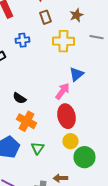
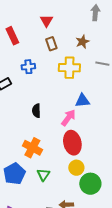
blue triangle: (76, 74) -> (82, 101), turned 35
black semicircle: (19, 98) -> (36, 111), moved, turned 56

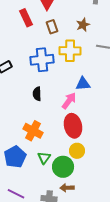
red rectangle: (12, 36) -> (26, 18), moved
blue cross: (28, 67) -> (42, 60), moved, size x1.6
green circle: (90, 184) -> (63, 167), moved

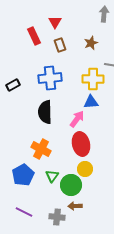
yellow cross: (70, 51) -> (93, 79), moved
black semicircle: (37, 94) -> (45, 112), size x1.6

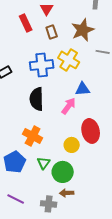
brown star: (91, 43) -> (83, 30), size x1.6
yellow cross: (93, 79) -> (69, 60), moved, turned 30
red ellipse: (81, 144) -> (91, 131), moved
yellow circle: (85, 169) -> (72, 145), moved

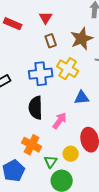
red rectangle: (26, 23) -> (13, 24), moved, turned -42
pink arrow: (69, 106) -> (60, 121), moved
green triangle: (44, 163) -> (51, 162), moved

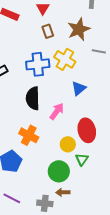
blue triangle: (82, 98) -> (79, 88), turned -35
green triangle: (51, 162) -> (82, 159), moved

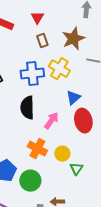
red ellipse: (87, 130) -> (83, 121), moved
orange cross: (29, 135) -> (37, 149), moved
green circle: (59, 171) -> (30, 181), moved

